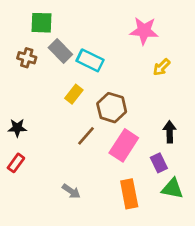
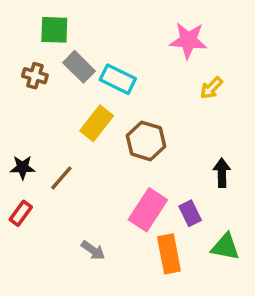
yellow rectangle: (74, 94) -> (97, 123), size x1.4
brown line: (86, 136) -> (61, 178), moved
pink rectangle: (124, 145) -> (148, 210), moved
purple rectangle: (159, 163) -> (190, 213), moved

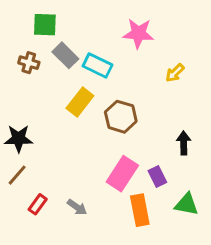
pink star: (188, 40) -> (138, 33), moved
black star: (23, 167) -> (19, 139), size x1.4
brown line: (61, 178) -> (17, 175), moved
red rectangle: (21, 213) -> (38, 204), moved

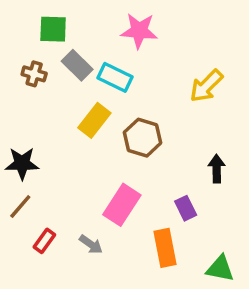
pink star: (138, 33) -> (139, 31), moved
yellow arrow: (175, 73) -> (206, 86), size x1.5
pink rectangle: (122, 174) -> (122, 205), moved
green triangle: (187, 204) -> (220, 269), moved

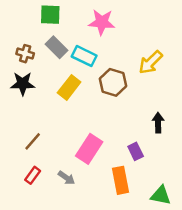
green square: (53, 29) -> (50, 15), moved
brown hexagon: (143, 138) -> (113, 82), moved
black star: (22, 163) -> (23, 84), moved
brown line: (20, 207) -> (33, 141), moved

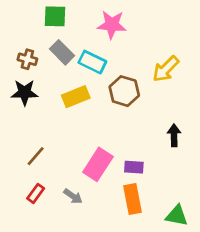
yellow rectangle: (69, 87) -> (76, 97), turned 30
purple rectangle: (136, 151) -> (134, 167), moved, turned -60

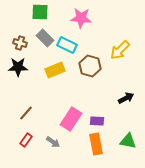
black arrow: (174, 135) -> (126, 98), turned 63
green triangle: (177, 216) -> (128, 141), moved

